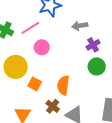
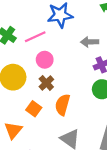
orange square: (35, 84) -> (34, 109), moved
brown cross: (53, 106) -> (46, 83), moved

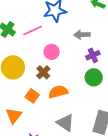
pink circle: (45, 60) -> (52, 52), moved
orange semicircle: (62, 105) -> (58, 92), turned 60

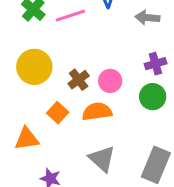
gray arrow: (82, 35) -> (147, 18), moved
pink circle: (52, 52) -> (110, 81), moved
orange triangle: (14, 116) -> (27, 139), turned 36

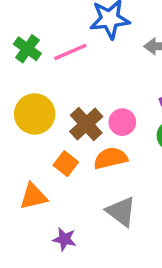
brown cross: (79, 80) -> (86, 124), size x1.4

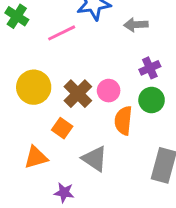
green cross: (27, 49) -> (17, 16), moved
orange semicircle: (110, 158) -> (123, 121), moved, turned -68
gray triangle: (121, 211) -> (95, 159), moved

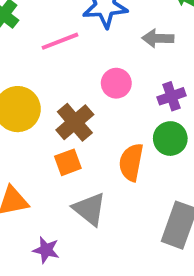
pink circle: (109, 91) -> (116, 83), moved
orange square: (62, 128) -> (68, 162), moved, turned 30

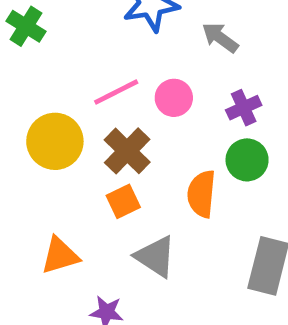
gray arrow: (158, 38) -> (220, 38), turned 40
pink line: (60, 41) -> (116, 92), moved

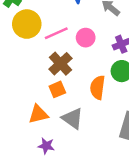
yellow circle: (55, 141) -> (27, 24), moved
orange triangle: (60, 256) -> (38, 114), moved

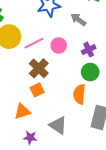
orange semicircle: (98, 87) -> (79, 94), moved
gray triangle: (73, 118) -> (58, 125), moved

